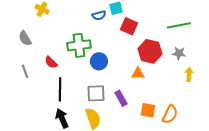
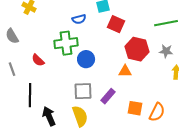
blue semicircle: (99, 15) -> (79, 19), moved
black line: (60, 89) -> (30, 95), moved
purple rectangle: (121, 98) -> (108, 96), turned 70

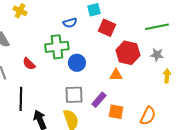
orange square: (135, 108) -> (116, 112), moved

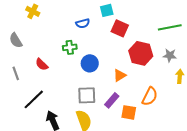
green cross: (57, 47) -> (70, 47), size x0.6
orange triangle: (116, 75) -> (120, 75), moved, turned -32
black line: (21, 99) -> (34, 99), turned 45
orange semicircle: (148, 116) -> (150, 96), moved

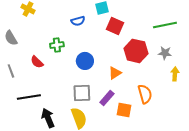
green cross: (70, 47) -> (57, 45), moved
orange semicircle: (150, 96) -> (145, 94), turned -42
black line: (34, 99) -> (29, 97), turned 35

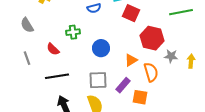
gray star: (165, 53) -> (171, 56), moved
orange semicircle: (145, 94) -> (151, 72), moved
black line: (29, 97) -> (57, 76), moved

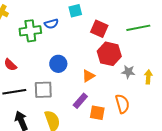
red square: (131, 13) -> (99, 29), moved
green cross: (73, 32) -> (30, 31), moved, size x1.5
orange semicircle: (151, 72) -> (122, 104), moved
gray square: (98, 80) -> (43, 90), moved

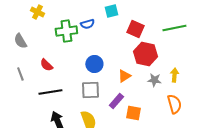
gray star: (128, 72) -> (154, 80), moved
yellow arrow: (148, 77) -> (174, 75), moved
gray square: (43, 90) -> (90, 90), moved
orange semicircle: (122, 104) -> (174, 104), moved

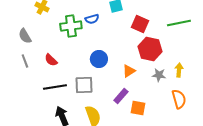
gray line: (20, 74) -> (25, 61), moved
gray square: (90, 90) -> (84, 85), moved

